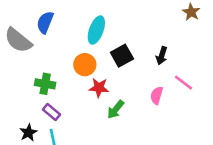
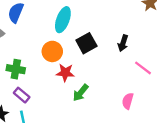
pink semicircle: (157, 95) -> (128, 101), moved

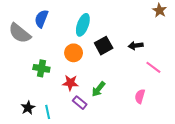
black arrow: (123, 43) -> (136, 46), turned 64
red star: (65, 73) -> (70, 83), moved
purple rectangle: (22, 95) -> (80, 103), moved

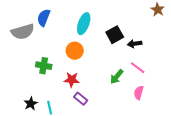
gray semicircle: (20, 33) -> (23, 32), turned -55
black square: (104, 46) -> (115, 35), moved
pink line: (153, 67) -> (138, 68), moved
green arrow: (98, 89) -> (117, 77), moved

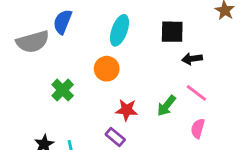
black square: (115, 35) -> (172, 32), moved, turned 30
green cross: (44, 66) -> (63, 90), turned 35
red star: (72, 80) -> (127, 110), moved

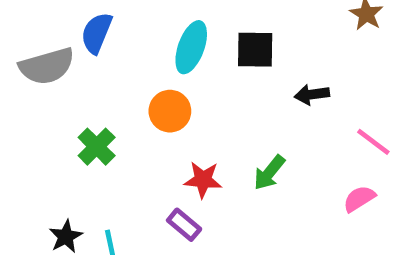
black square: (172, 32) -> (255, 50), moved
pink line: (196, 93) -> (373, 142), moved
pink semicircle: (198, 128) -> (359, 199), moved, turned 42

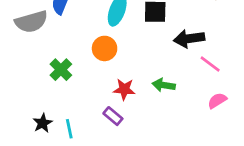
black arrow: (312, 95) -> (189, 39), size x1.5
pink line: (373, 142) -> (210, 64), moved
green arrow: (269, 173) -> (164, 85), turned 60

